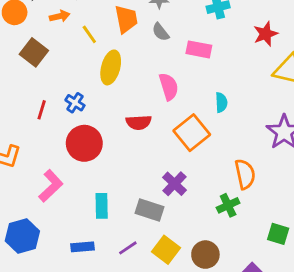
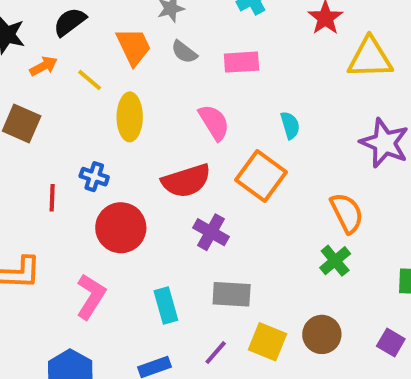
red semicircle: (139, 122) -> (186, 181), size x1.4
purple cross: (175, 184) -> (211, 232), moved

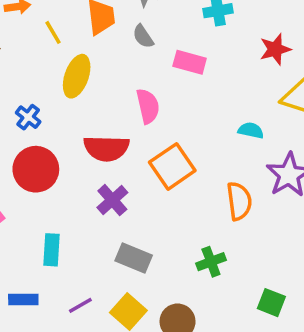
cyan semicircle: (290, 125) -> (251, 130), moved, turned -80
orange semicircle: (347, 213) -> (239, 201), moved
gray rectangle: (232, 294) -> (134, 258), moved

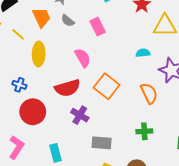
pink rectangle: (190, 62) -> (98, 27), turned 66
green cross: (211, 262) -> (144, 131), turned 35

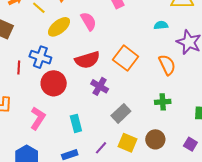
yellow ellipse: (39, 54) -> (59, 27), turned 50
pink semicircle: (83, 58) -> (88, 21), moved
blue cross: (19, 85) -> (40, 57), size x1.5
gray rectangle: (102, 143) -> (121, 113), turned -48

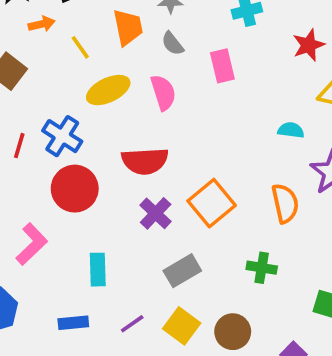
orange square: (126, 58) -> (212, 203), moved

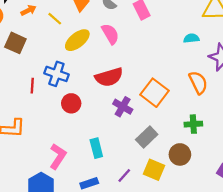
red circle: (75, 189) -> (71, 103), size x0.7
pink L-shape: (32, 244) -> (58, 156), moved
brown circle: (233, 332) -> (180, 154), moved

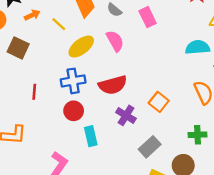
cyan semicircle: (191, 38) -> (198, 47), size x1.5
blue cross: (56, 74) -> (73, 81), moved, turned -30
orange square: (154, 93) -> (159, 102), size x0.7
cyan rectangle: (96, 148) -> (91, 136), moved

